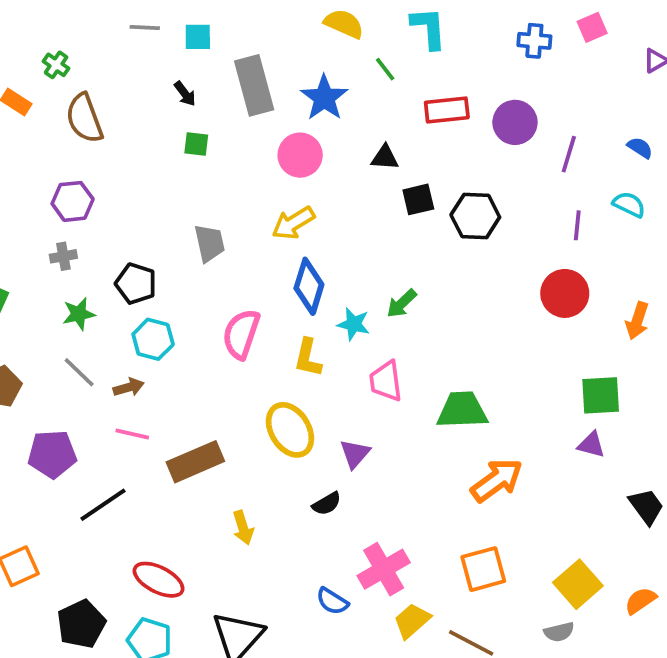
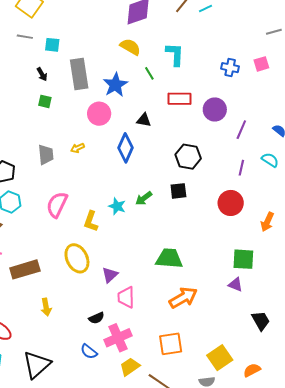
black square: (418, 199) -> (178, 191), moved
yellow arrow: (293, 223) -> (77, 148), moved, size x0.6
blue diamond: (309, 286) -> (126, 148), moved
pink trapezoid: (386, 381) -> (126, 297), moved
black semicircle: (327, 504) -> (96, 318), moved

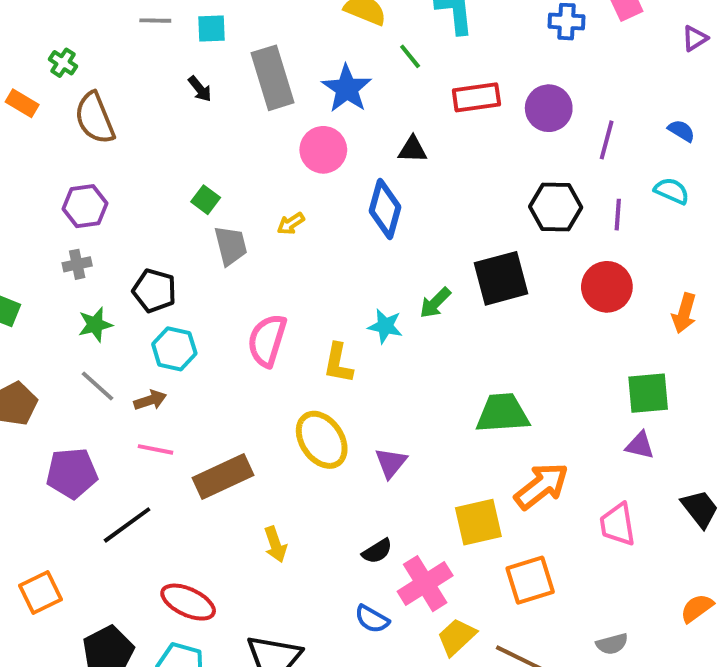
green square: (45, 101) -> (206, 200), moved, turned 32
black hexagon: (188, 157) -> (556, 207), moved
black square: (178, 191) -> (501, 278), size x1.6
pink trapezoid: (126, 297) -> (618, 524), moved
yellow square: (220, 358) -> (478, 522), moved, turned 30

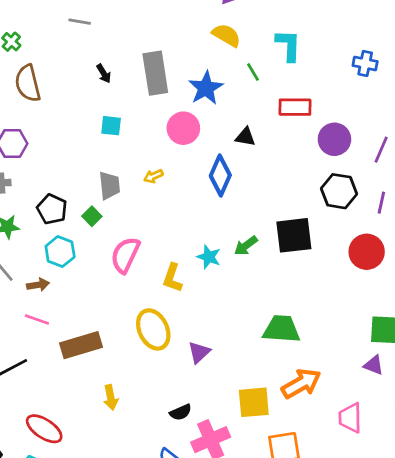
cyan square: (212, 29) -> (111, 126), moved
purple circle: (549, 108) -> (334, 139), moved
green square: (206, 200) -> (92, 216), moved

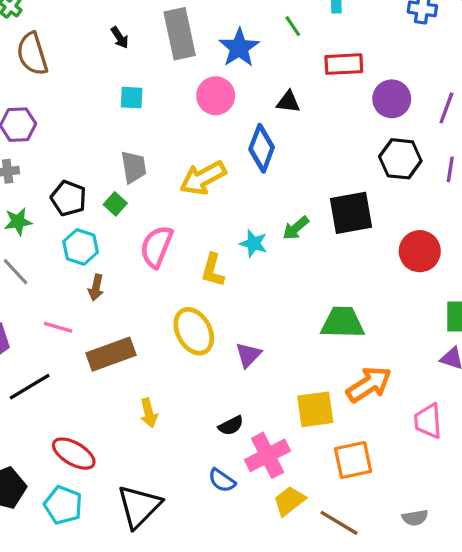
yellow arrow: (153, 176) -> (203, 178), moved, size x2.0
red circle: (367, 252) -> (420, 251), moved
brown arrow: (38, 285) -> (96, 288), moved, turned 115

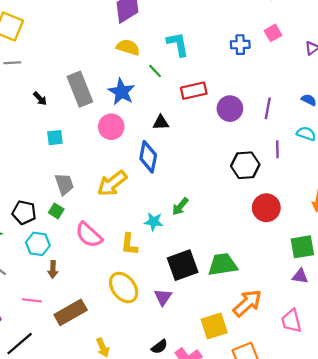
black hexagon: (400, 159) -> (245, 165), moved
black square: (351, 213) -> (183, 265), moved
pink semicircle: (156, 247) -> (89, 235), turned -60

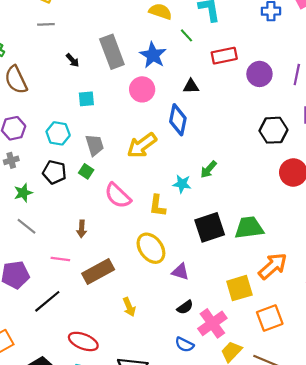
cyan hexagon: (38, 244) -> (58, 133), moved
purple triangle: (163, 297) -> (180, 272), moved, turned -48

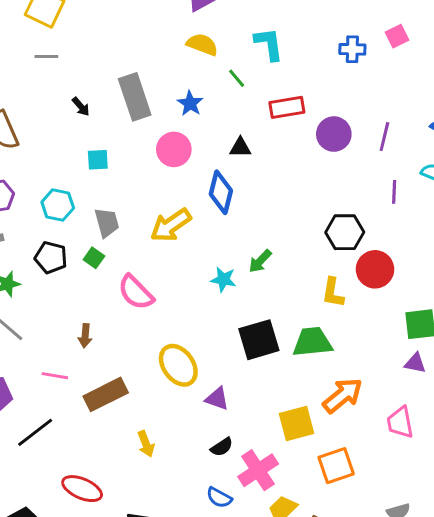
blue star: (153, 55) -> (190, 103), size x0.7
black hexagon: (273, 130) -> (345, 232), moved
yellow L-shape: (157, 206) -> (333, 293), moved

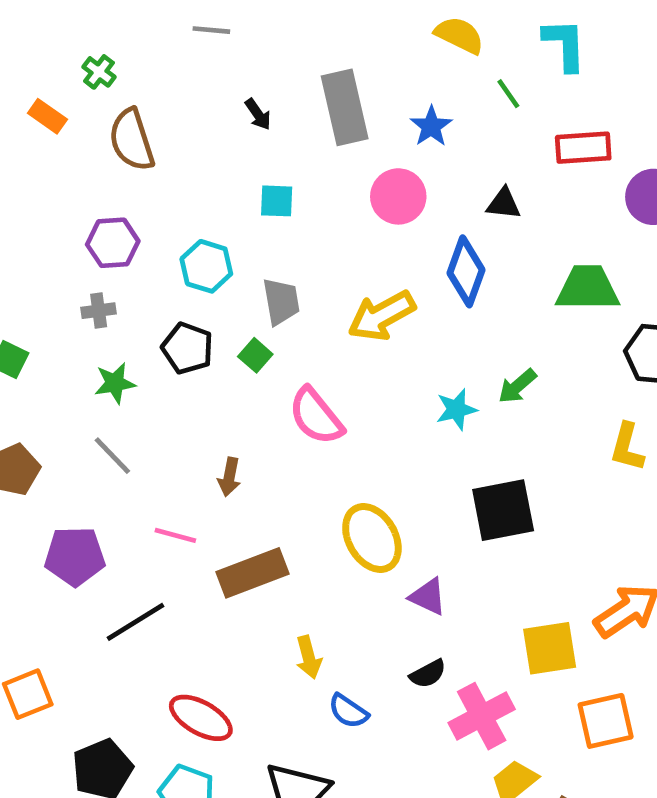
cyan star: (223, 279) -> (456, 409), turned -30
green trapezoid: (312, 342) -> (588, 288), moved
blue semicircle: (219, 498) -> (348, 711), moved

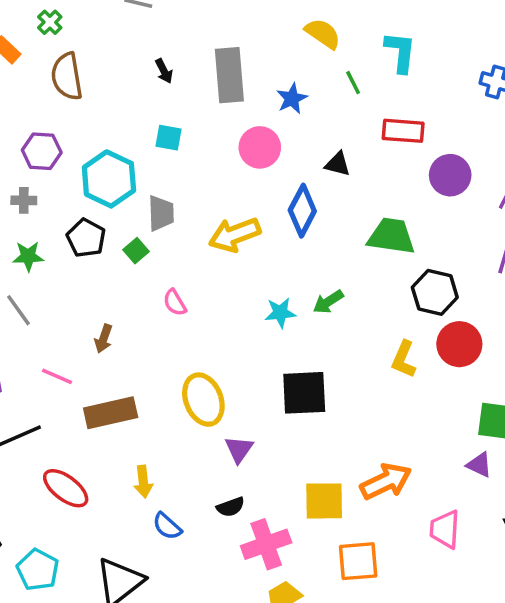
cyan hexagon: (206, 266) -> (109, 179), size x1.4
pink semicircle: (316, 416) -> (175, 303), size x0.6
purple triangle: (428, 597) -> (239, 449), turned 32
red ellipse: (201, 718) -> (66, 488), moved

